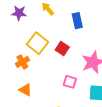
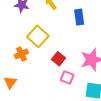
red square: (62, 48) -> (59, 59), moved
orange triangle: (25, 90) -> (10, 82), moved, turned 32

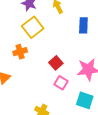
yellow square: (38, 36) -> (33, 27), moved

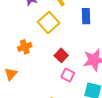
yellow square: (33, 27) -> (49, 23), moved

